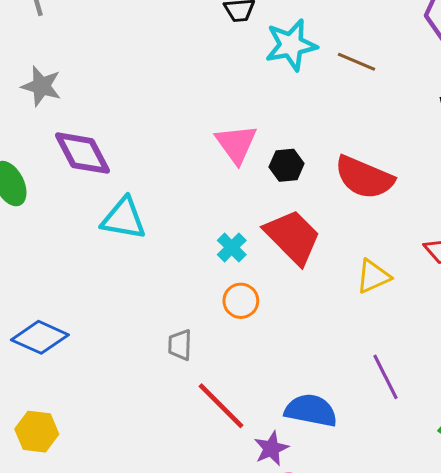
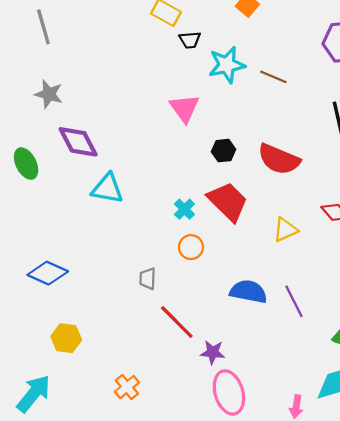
pink triangle: (236, 144) -> (184, 108), moved
blue semicircle: (311, 410) -> (248, 292), moved
yellow hexagon: (37, 432) -> (66, 338), moved
purple star: (271, 448) -> (213, 352), turned 30

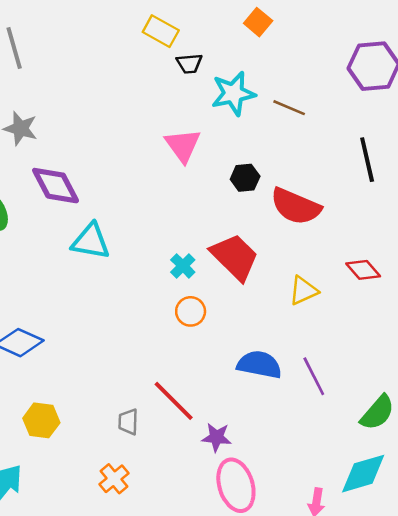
black hexagon: (223, 151) -> (245, 178), moved
gray trapezoid: (148, 279) -> (128, 422), moved

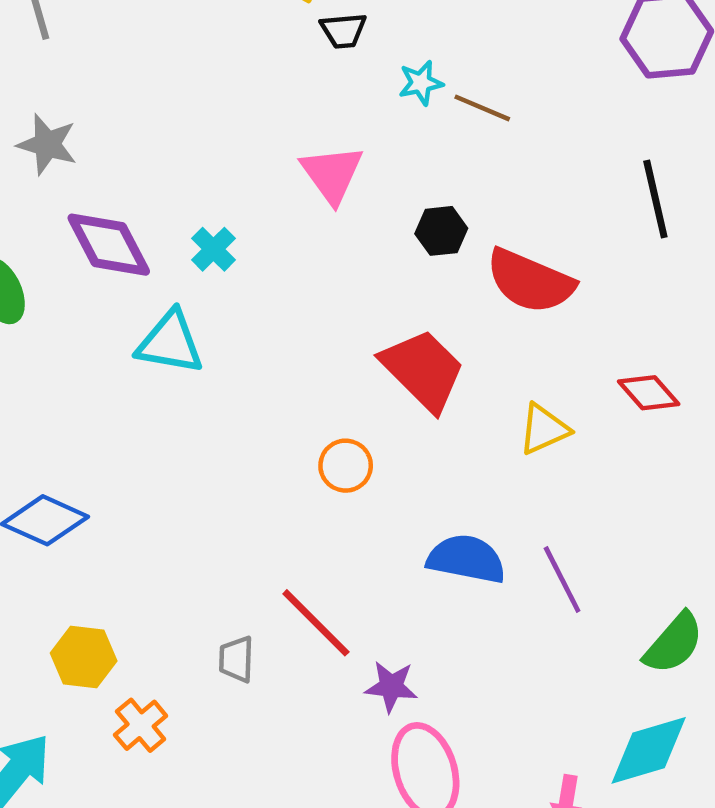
cyan star: (233, 93) -> (421, 83), size x0.6
brown line: (289, 108) -> (482, 108), moved
cyan cross: (183, 266) -> (213, 249), moved
orange cross: (114, 479) -> (141, 725), moved

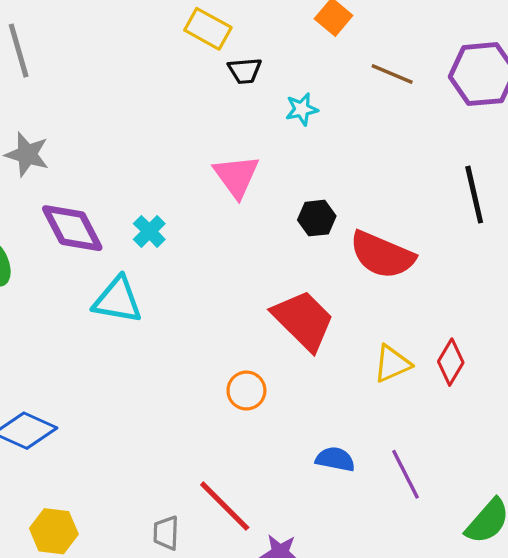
brown line: (482, 108) -> (392, 74), moved
red diamond: (649, 393) -> (451, 362), moved, turned 72
blue semicircle: (466, 559) -> (335, 459), size x0.7

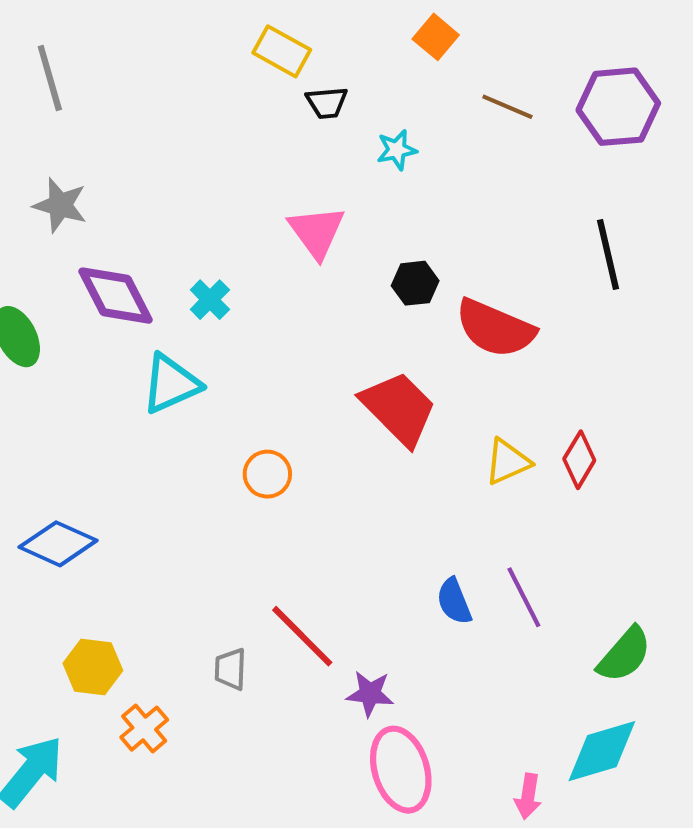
cyan triangle: (117, 300) -> (171, 384), turned -34
orange circle: (246, 391) -> (267, 474), moved
blue semicircle: (335, 459) -> (454, 601), moved, turned -123

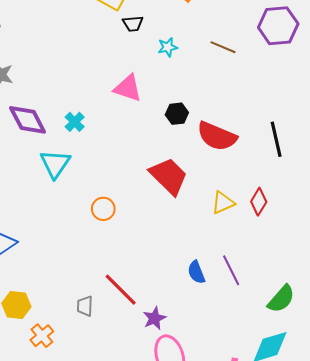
brown line: (507, 107) -> (223, 47), moved
pink triangle: (317, 232) -> (128, 88), turned -36
black line: (608, 254) -> (276, 139), moved
cyan triangle: (171, 384) -> (55, 164), turned -32
purple star: (370, 694) -> (154, 318), turned -30

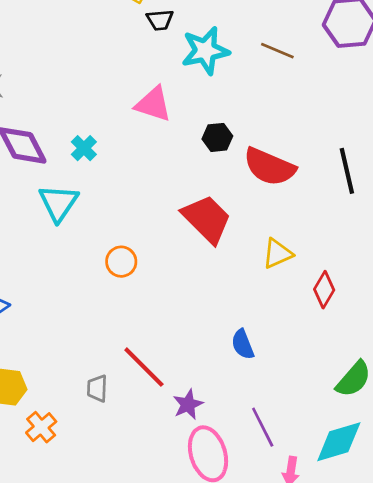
cyan star: (168, 47) -> (205, 51), size x1.8
red diamond: (259, 202) -> (324, 290), moved
purple line: (231, 270) -> (263, 427), moved

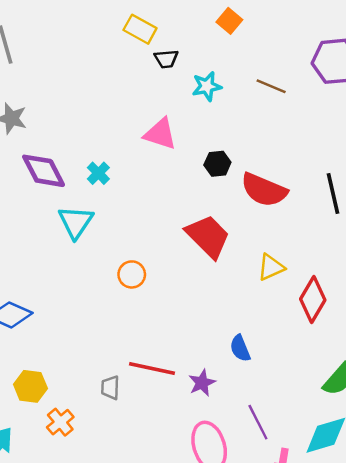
cyan star: (205, 51) -> (207, 86), size x0.7
red diamond: (324, 290) -> (313, 299), size x1.4
red line: (144, 367) -> (152, 369), turned -33
purple star: (188, 404) -> (202, 383), moved

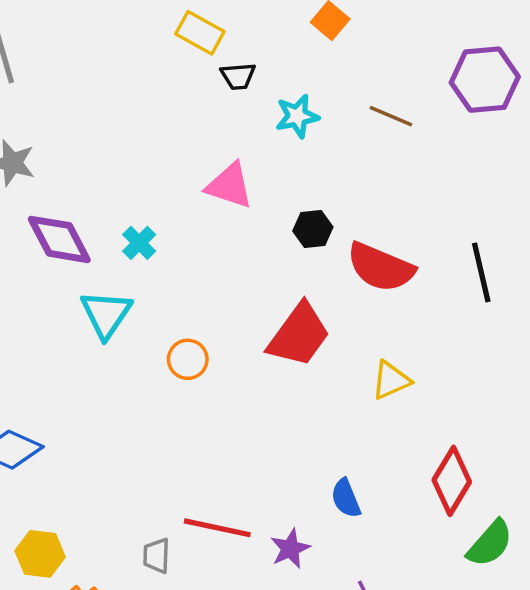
red trapezoid: (208, 236) -> (299, 335), turned 81
orange circle: (132, 274) -> (188, 359), moved
red diamond: (313, 299) -> (452, 481), moved

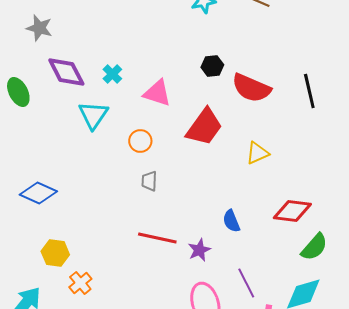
pink triangle: (229, 186) -> (157, 93), moved
red diamond: (452, 481) -> (292, 211), turned 66
gray trapezoid: (156, 556) -> (149, 181), moved

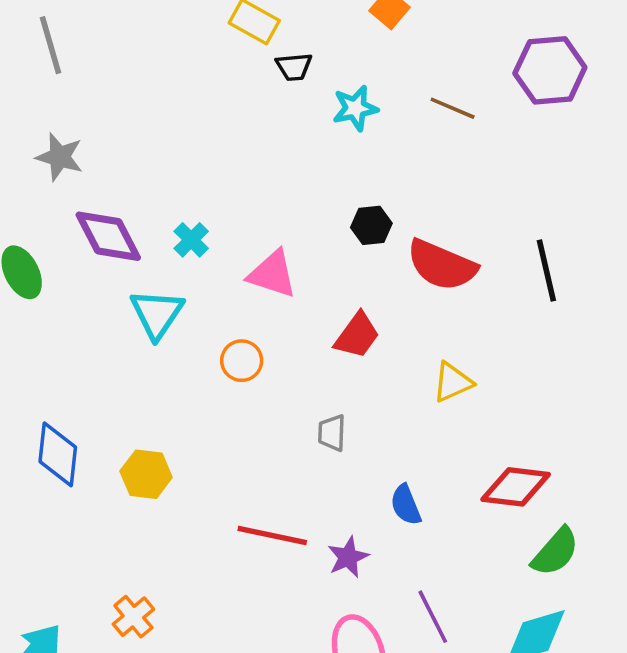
red trapezoid: (204, 127) -> (357, 335), size x0.7
gray trapezoid: (149, 181) -> (332, 433), moved
blue diamond: (38, 193) -> (58, 454), turned 72
yellow hexagon: (55, 253) -> (146, 474), moved

